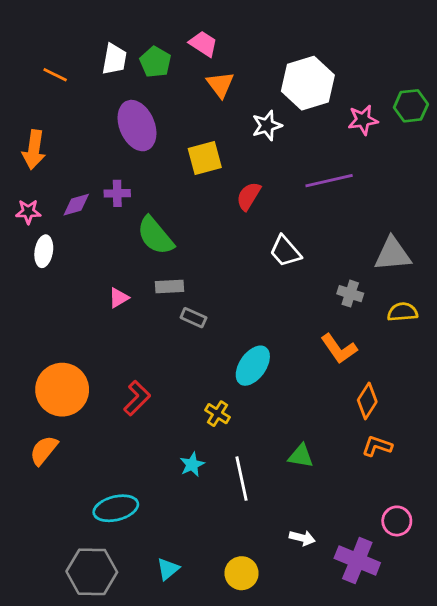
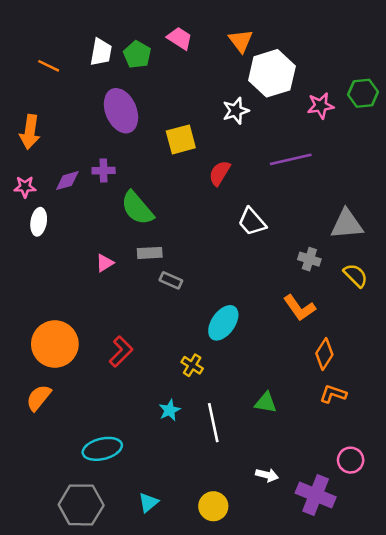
orange triangle: (220, 85) -> (241, 41), moved
yellow semicircle: (402, 312) -> (356, 275), turned 50

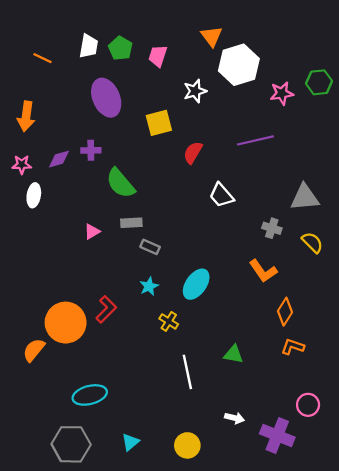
pink trapezoid: (180, 38) -> (158, 56), moved, turned -105
white star: (236, 111) -> (195, 91), moved
orange circle: (55, 344) -> (66, 323), moved
cyan star: (170, 410) -> (149, 286), moved

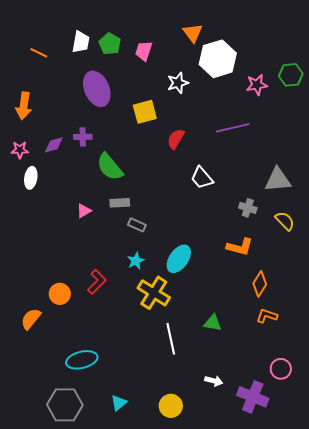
orange L-shape: (263, 271) -> (240, 247), turned -40
yellow cross: (169, 321) -> (154, 293), size x1.8
orange circle: (66, 323) -> (60, 294), size x0.6

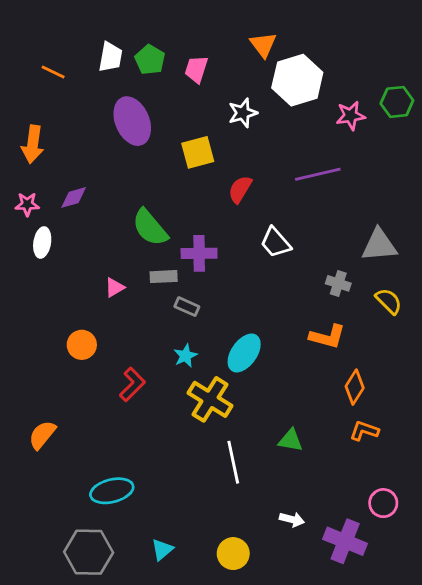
purple cross: (83, 137) -> (199, 253), moved, size x1.4
orange circle: (60, 294) -> (82, 345), moved

